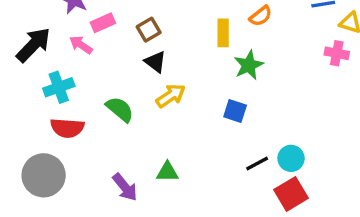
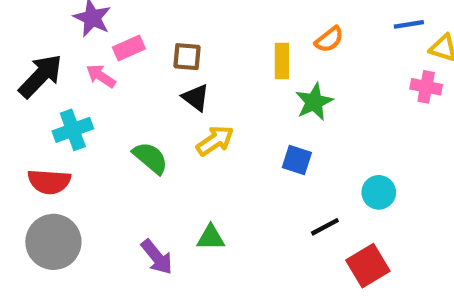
brown square: (149, 30) -> (187, 57), turned 35
red semicircle: (67, 128) -> (49, 182), moved
cyan circle: (291, 158) -> (379, 192), moved

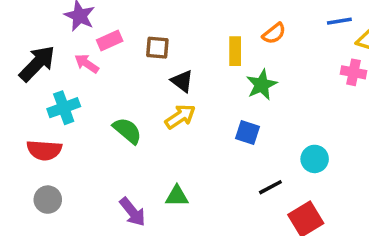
black triangle: (196, 98) -> (182, 81), moved
gray circle: (53, 242) -> (48, 200), size x0.6

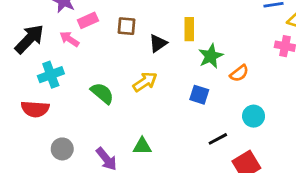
orange semicircle: (274, 33) -> (239, 73), moved
black triangle: (182, 81) -> (158, 43), moved, turned 48
gray circle: (48, 200) -> (62, 149), moved

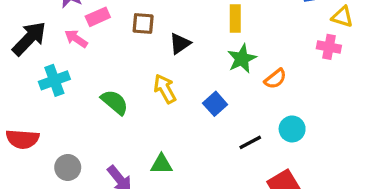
yellow rectangle: (189, 29) -> (235, 18), moved
yellow arrow: (145, 82) -> (165, 89), turned -85
blue square: (199, 95) -> (215, 104), moved, turned 30
red semicircle: (35, 109) -> (22, 139), moved
black line: (218, 139) -> (250, 142), moved

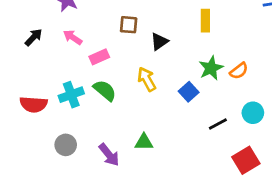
pink rectangle: (98, 17) -> (99, 57), moved
black arrow: (29, 39) -> (34, 37), size x0.6
green star: (242, 59) -> (211, 68), moved
cyan cross: (54, 80) -> (71, 95), moved
red semicircle: (22, 139) -> (34, 104), moved

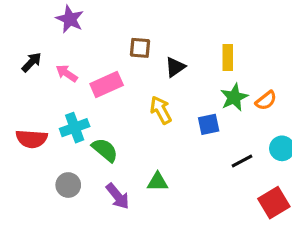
yellow rectangle: (205, 21) -> (228, 57), moved
pink arrow: (73, 37) -> (67, 73), moved
pink rectangle: (99, 57) -> (107, 85), size x1.4
green semicircle: (105, 90) -> (105, 150), moved
blue square: (189, 92) -> (209, 124), turned 30

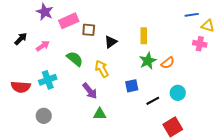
pink arrow: (67, 73) -> (43, 46), turned 112
pink rectangle: (107, 85) -> (69, 21), moved
blue square: (209, 124) -> (132, 86), moved
green semicircle: (105, 150) -> (75, 59), moved
purple arrow: (118, 196) -> (90, 91), moved

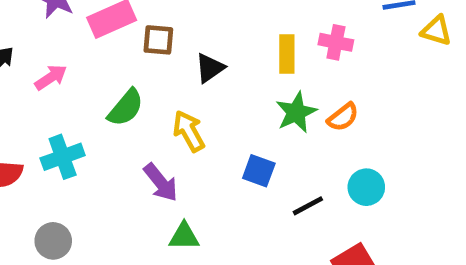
pink cross: (200, 44) -> (336, 42), moved
green semicircle: (75, 59) -> (126, 108), turned 90
blue square: (132, 86) -> (259, 171), turned 32

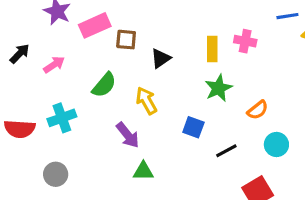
orange semicircle: (343, 117) -> (258, 110), moved
cyan circle: (366, 187) -> (276, 144), moved

